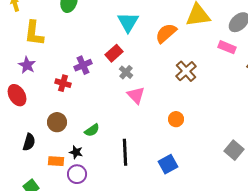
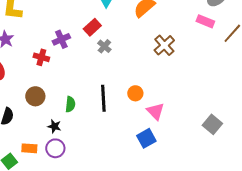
pink triangle: (136, 95) -> (155, 111), moved
orange circle: (176, 119) -> (135, 93), moved
green semicircle: (92, 130) -> (70, 104), turned -49
black line: (125, 152) -> (103, 98), moved
orange rectangle: (56, 161) -> (29, 148), moved

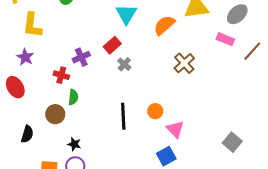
green semicircle: (70, 104) -> (73, 97), moved

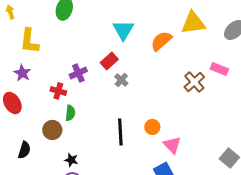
pink rectangle: (225, 39) -> (219, 69), moved
brown cross: (184, 63) -> (194, 82), moved

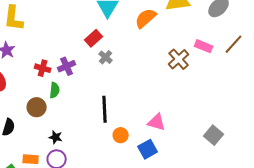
purple cross: (78, 73) -> (67, 66), moved
orange circle: (152, 127) -> (121, 135), moved
pink triangle: (172, 145) -> (157, 122), turned -30

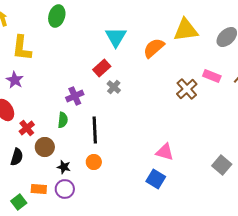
red cross: (43, 68) -> (27, 128), moved, turned 35
brown circle: (37, 107) -> (45, 147), moved
black line: (105, 109) -> (95, 130), moved
orange circle: (121, 135) -> (94, 162), moved
blue square: (148, 149) -> (156, 179), turned -30

